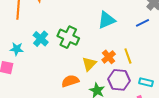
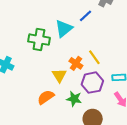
blue line: (143, 23) -> (86, 16), moved
green cross: (68, 37) -> (39, 40), moved

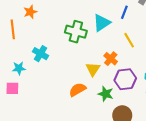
blue line: (86, 16) -> (124, 12), turned -32
yellow line: (94, 57) -> (129, 40), moved

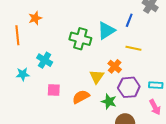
yellow line: (129, 40) -> (133, 48), turned -49
pink square: (12, 88) -> (54, 90), moved

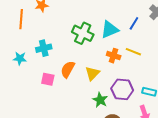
cyan cross: (45, 60) -> (44, 48), turned 35
orange cross: (115, 66) -> (114, 56), moved, turned -32
orange semicircle: (81, 97) -> (68, 69), moved, turned -42

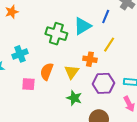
yellow line: (133, 52) -> (109, 45), turned -70
orange cross: (114, 56) -> (90, 59), moved
green star: (100, 100) -> (74, 98), moved

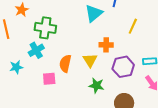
green cross: (56, 34) -> (45, 28), moved
yellow line: (109, 45) -> (133, 26), moved

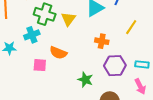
yellow triangle: (90, 60) -> (68, 19), moved
orange semicircle: (65, 64) -> (58, 53), turned -90

